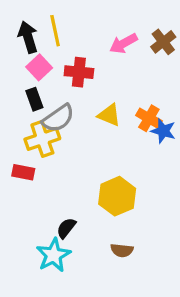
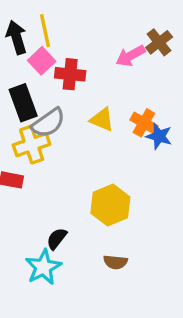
pink arrow: (123, 43) -> (131, 56), moved
pink square: (39, 67) -> (42, 61), moved
black rectangle: (34, 99) -> (23, 103), size x1.5

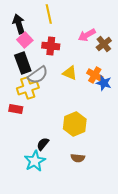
yellow line: (45, 31) -> (49, 14), moved
brown cross: (159, 42) -> (104, 44), moved
pink square: (42, 61) -> (25, 40), moved

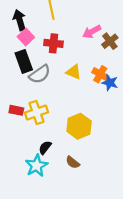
yellow cross: (28, 88) -> (37, 112), moved
brown semicircle: (78, 158) -> (73, 162), moved, turned 32

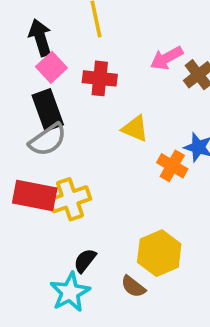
gray semicircle: (40, 74) -> (48, 140), moved
orange cross: (100, 74) -> (172, 166), moved
red rectangle: (16, 110) -> (35, 196), size x1.6
yellow hexagon: (79, 126) -> (159, 253), moved

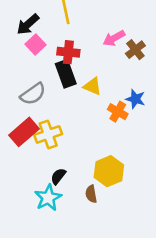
black arrow: (40, 38) -> (28, 24), turned -115
black rectangle: (48, 110) -> (66, 74), moved
red rectangle: (35, 196) -> (24, 132), turned -52
brown semicircle: (133, 287) -> (91, 194), turned 42

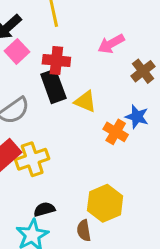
brown cross: (135, 50) -> (143, 71), moved
black semicircle: (58, 176) -> (44, 209), turned 36

